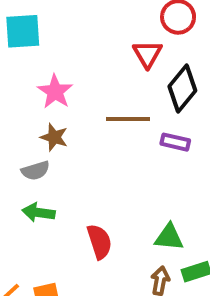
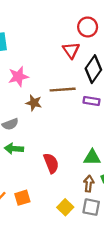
pink star: (55, 92) -> (18, 77), turned 30
brown star: (54, 137) -> (34, 103), moved

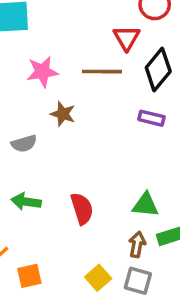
brown line: (63, 90) -> (102, 72), moved
green arrow: (14, 149) -> (26, 202), moved
orange square: (22, 198) -> (29, 276), moved

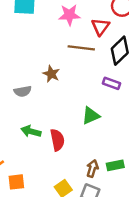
pink star: (42, 72) -> (69, 15), moved
green arrow: (26, 202) -> (31, 131), moved
green triangle: (145, 205) -> (91, 116), moved, turned -36

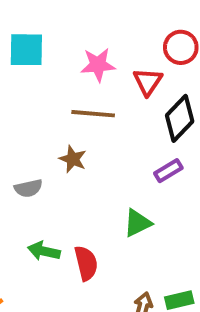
brown line: (81, 48) -> (93, 114), moved
purple rectangle: (111, 83) -> (168, 171), turned -49

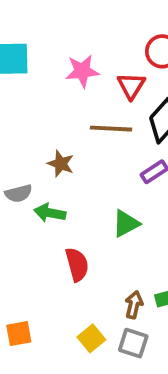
brown line: (93, 114) -> (111, 129), moved
green arrow: (44, 251) -> (50, 213), moved

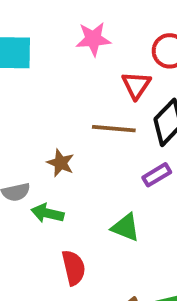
pink star: (82, 71) -> (93, 39), moved
green triangle: (126, 224) -> (126, 227), turned 48

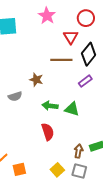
pink star: (93, 39) -> (47, 16), turned -30
green arrow: (47, 213) -> (50, 106), moved

